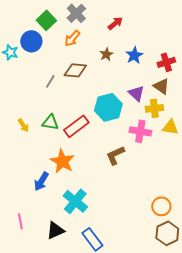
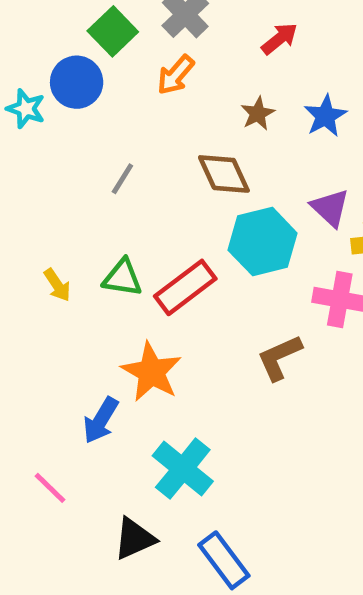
brown diamond: (75, 70) -> (224, 174), moved, turned 60
pink line: (20, 221) -> (50, 488), moved, turned -35

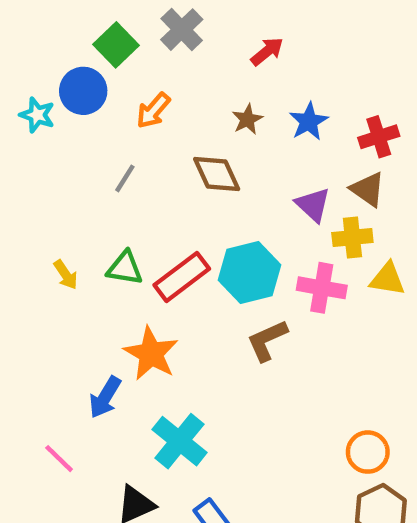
orange arrow: (176, 75) -> (153, 111), moved
cyan hexagon: (263, 242) -> (250, 273), moved

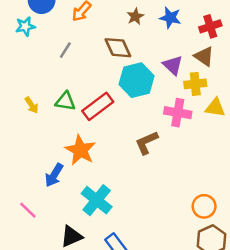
cyan star: (37, 115) -> (25, 26), moved, turned -30
blue star: (309, 121) -> (170, 18), turned -30
cyan hexagon: (250, 273) -> (137, 80), moved

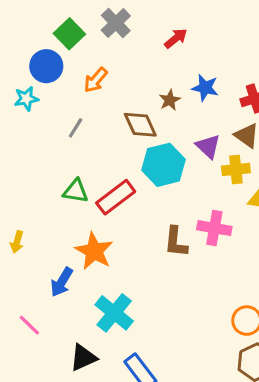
brown star: (135, 16) -> (170, 100), moved
yellow arrow: (32, 105) -> (17, 242), moved, turned 49
pink cross: (178, 113) -> (214, 228), moved
brown L-shape: (147, 143) -> (176, 242), turned -60

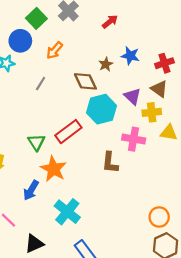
green triangle: (76, 191) -> (36, 142), moved, turned 48
pink cross: (214, 228) -> (134, 139), moved
black triangle: (83, 358) -> (34, 244), moved

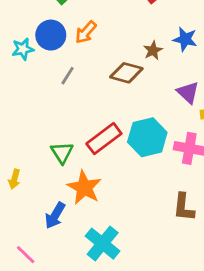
blue circle: (20, 41) -> (51, 35), moved
brown diamond: (85, 81) -> (126, 73), turned -50
cyan hexagon: (101, 109) -> (147, 137), moved
brown L-shape: (110, 163) -> (184, 207), moved

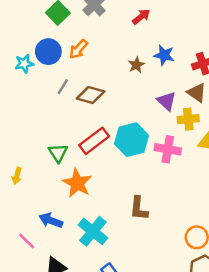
brown diamond: (126, 73) -> (91, 95), moved
brown L-shape: (184, 207) -> (139, 208), moved
blue arrow: (55, 216) -> (51, 220), moved, turned 80

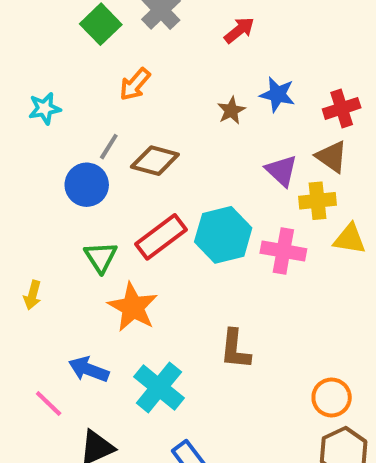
blue circle: (48, 52) -> (87, 185), moved

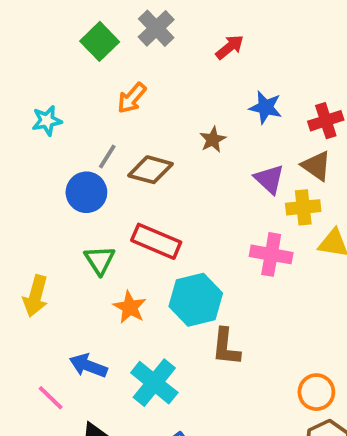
brown star: (231, 110) -> (213, 139), moved
cyan hexagon: (223, 235) -> (196, 300), moved
red rectangle: (161, 237) -> (156, 241), turned 60
yellow arrow: (33, 295) -> (36, 296), size x1.5
orange star: (133, 307) -> (130, 307), size x0.7

